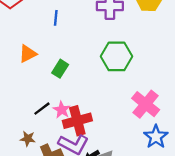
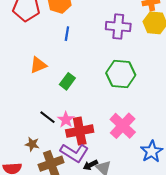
pink cross: (146, 104) -> (123, 126), moved
black line: (42, 109) -> (48, 117), turned 70

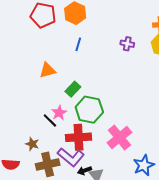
purple cross: (118, 26) -> (127, 44), size x0.6
green hexagon: (121, 74) -> (89, 110), moved
pink star: (66, 120) -> (59, 113), moved

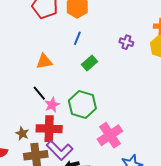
green rectangle: (73, 89) -> (89, 63), moved
black line: (50, 120) -> (39, 93), moved
red cross: (78, 137) -> (49, 129), moved

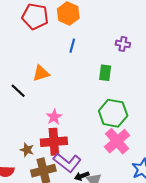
green rectangle: (89, 63) -> (105, 73), moved, turned -35
black line: (39, 93) -> (18, 91), moved
green hexagon: (82, 105) -> (113, 113), moved

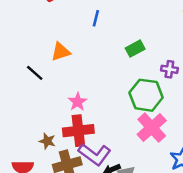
purple cross: (123, 44) -> (169, 69), moved
green rectangle: (105, 73) -> (135, 49), turned 56

